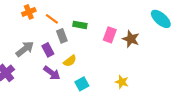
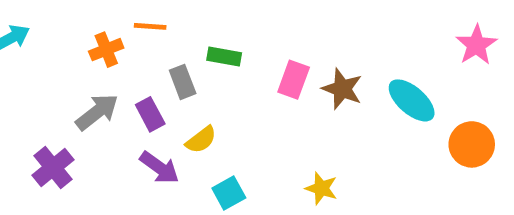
orange cross: (29, 12) -> (106, 50), moved
orange line: (52, 19) -> (150, 26), moved, turned -32
cyan ellipse: (161, 19) -> (412, 100), moved

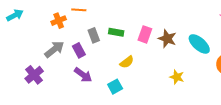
green rectangle: (224, 56) -> (116, 32), moved
yellow semicircle: (201, 140) -> (127, 62), moved
yellow star: (321, 188) -> (177, 77), moved

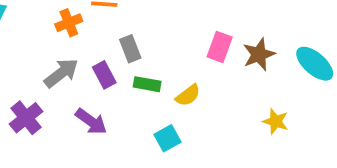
green rectangle: (116, 32) -> (147, 84), moved
brown star: (167, 39) -> (259, 54), turned 30
purple arrow: (83, 75) -> (91, 121), moved

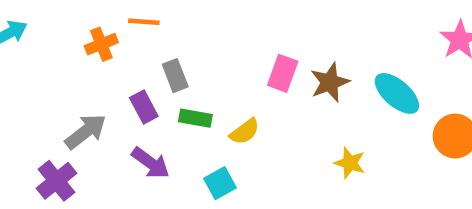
gray arrow: (61, 73) -> (86, 132), moved
purple cross: (26, 118) -> (56, 181), moved
purple arrow: (91, 121) -> (151, 163), moved

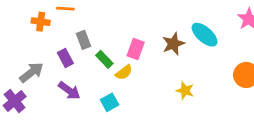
orange cross: (101, 44) -> (41, 22), turned 30
pink rectangle: (283, 73) -> (136, 49), moved
cyan ellipse: (397, 93) -> (205, 35), moved
green rectangle: (195, 118) -> (104, 59), moved, turned 36

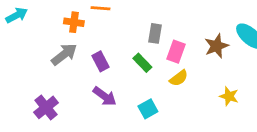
gray rectangle: (84, 40) -> (155, 33), moved, turned 30
gray arrow: (32, 72) -> (64, 54), moved
yellow semicircle: (124, 72) -> (179, 78), moved

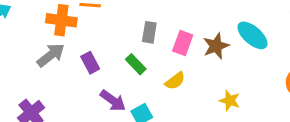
orange cross: (74, 22) -> (61, 20), size x1.4
pink rectangle: (176, 52) -> (183, 43), moved
purple arrow: (105, 96) -> (113, 101), moved

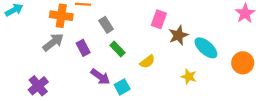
gray rectangle: (149, 32) -> (106, 25), moved, turned -42
cyan ellipse: (252, 35) -> (206, 48), moved
pink rectangle: (183, 43) -> (159, 19), moved

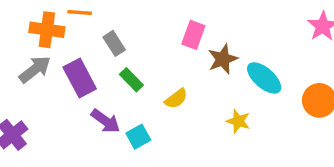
purple rectangle: (83, 48) -> (80, 78), size x1.5

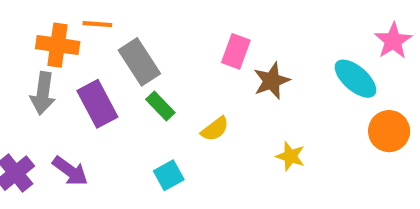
gray rectangle: (114, 43) -> (139, 62), size x1.5
gray arrow: (35, 69) -> (43, 93), turned 136
cyan ellipse: (264, 78) -> (355, 79), moved
purple arrow: (106, 121) -> (70, 171), moved

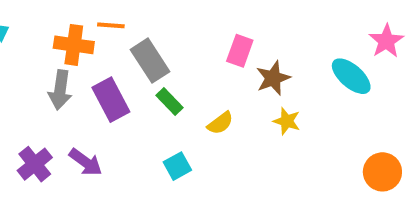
orange circle: (389, 131) -> (382, 172), moved
yellow star: (290, 156) -> (287, 121), moved

